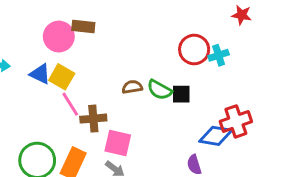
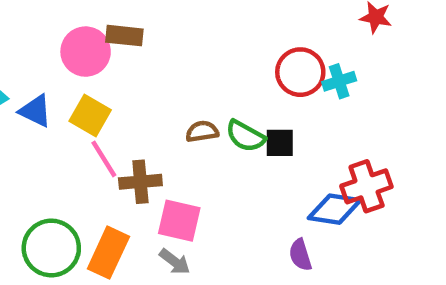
blue triangle: (40, 74) -> (35, 111), moved

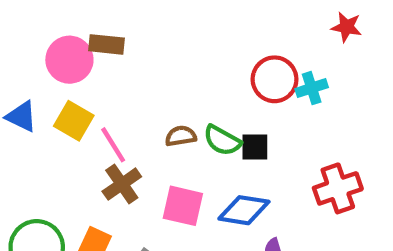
pink line: (104, 159) -> (113, 145), moved
brown cross: (140, 182) -> (122, 184), turned -30
blue diamond: (335, 209) -> (244, 210), moved
pink square: (179, 221) -> (183, 206), moved

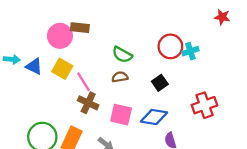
red star: (347, 27) -> (222, 17), moved
green semicircle: (222, 140) -> (122, 55), moved
black square: (255, 147) -> (160, 83), turned -35
brown cross: (122, 184) -> (88, 103), turned -30

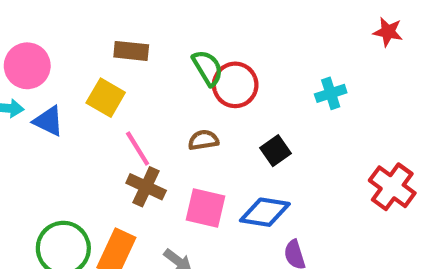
pink circle: (60, 36) -> (27, 66), moved
red circle: (170, 46) -> (235, 85), moved
green semicircle: (122, 55) -> (208, 68), moved, turned -150
yellow square: (62, 69) -> (106, 98), moved
red cross: (205, 105) -> (392, 187), moved, turned -35

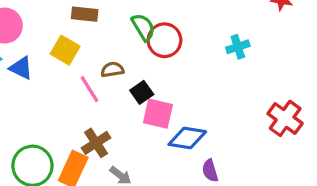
brown semicircle: (203, 140) -> (112, 70), moved
black square: (276, 151) -> (142, 92), moved
brown cross: (146, 187) -> (96, 143), moved, turned 32
pink square: (205, 208) -> (158, 114), moved

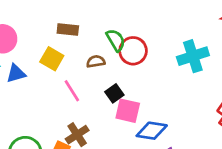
cyan cross: (238, 47) -> (193, 56), size x1.6
blue triangle: (21, 68) -> (16, 73), turned -42
brown semicircle: (112, 70) -> (96, 61), moved

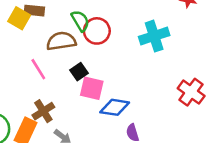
yellow square: (52, 59) -> (19, 18), moved
brown semicircle: (96, 61) -> (61, 41), size x1.6

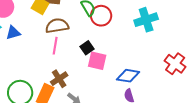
brown semicircle: (61, 41) -> (57, 26), moved
pink line: (38, 69) -> (55, 46), turned 42
blue diamond: (115, 107) -> (128, 76), moved

